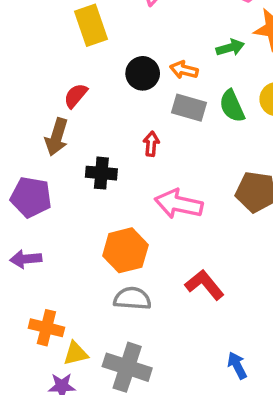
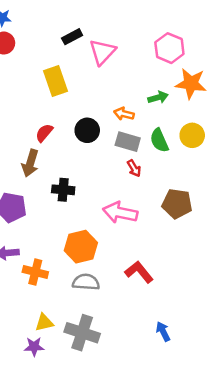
black circle: (143, 73) -> (87, 130), moved
red arrow: (151, 144) -> (134, 168), moved, turned 144
orange cross: (46, 328) -> (35, 272), moved

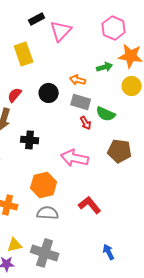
yellow circle: (192, 135) -> (132, 86), moved
green semicircle: (159, 140) -> (106, 114), moved, turned -42

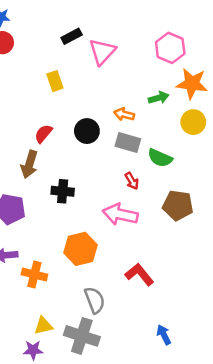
yellow rectangle: (24, 54) -> (55, 81), size x0.7
red arrow: (86, 123) -> (132, 181), moved
gray semicircle: (48, 213) -> (95, 300), moved, turned 65

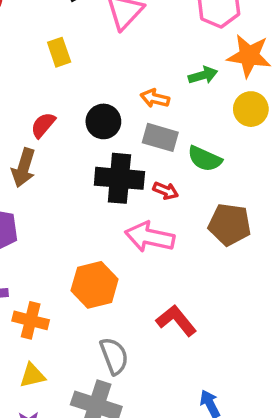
red arrow: (132, 181) -> (166, 191), turned -36
black cross: (63, 191) -> (119, 178), moved, size x1.5
yellow triangle: (43, 326) -> (32, 375), moved

